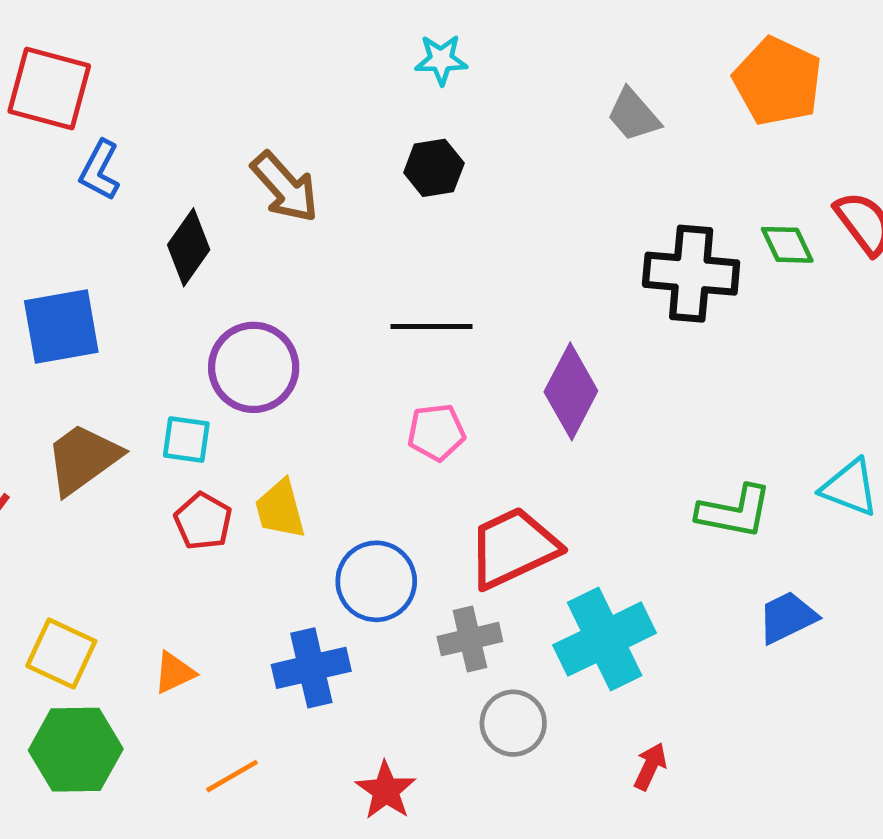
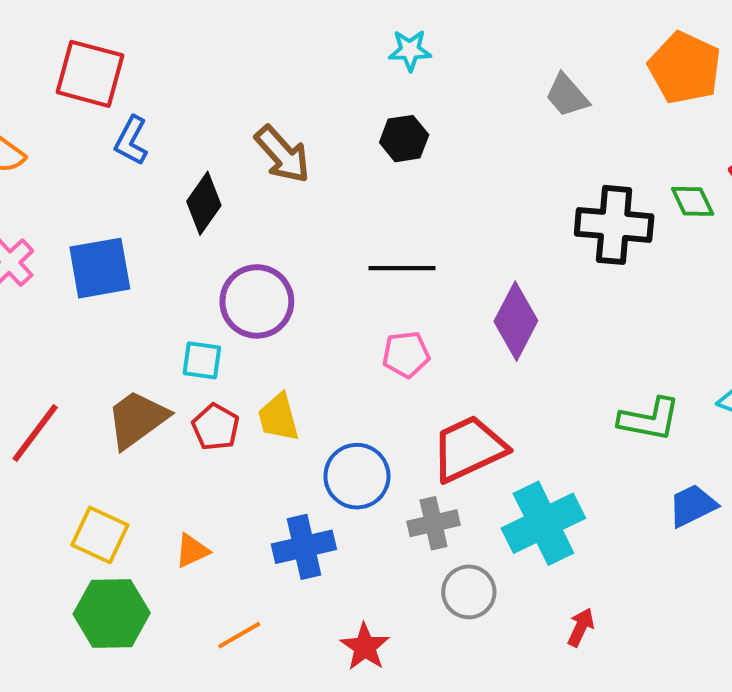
brown trapezoid: (83, 459) -> (137, 419), moved

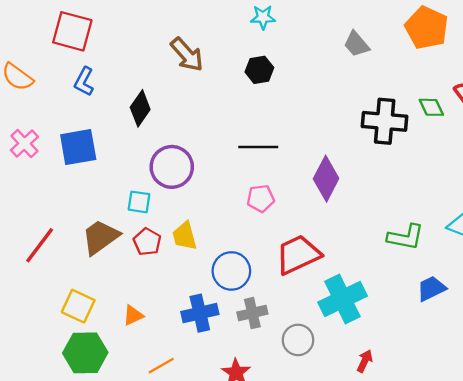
blue L-shape: (131, 141) -> (84, 82), moved
brown arrow: (282, 154) -> (187, 55), moved
gray cross: (433, 523) -> (252, 313), moved

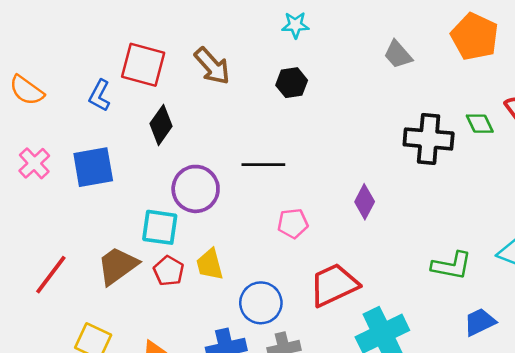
red square: (72, 31) -> (143, 65), moved
black line: (258, 147) -> (263, 165), moved
purple diamond: (326, 179) -> (365, 202), size x0.7
cyan square: (139, 202) -> (160, 227), size x1.4

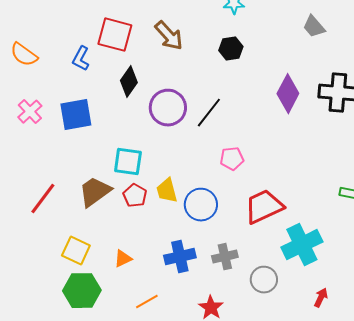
black line: (263, 165) -> (209, 113), turned -52
purple circle: (196, 189) -> (168, 108), moved
purple diamond: (365, 202) -> (288, 94), moved, size x1.4
blue circle: (261, 303) -> (201, 205), moved

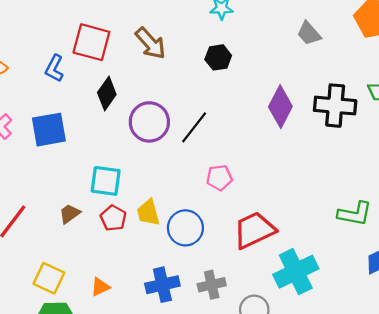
brown trapezoid: (95, 192) -> (70, 214), size x0.6

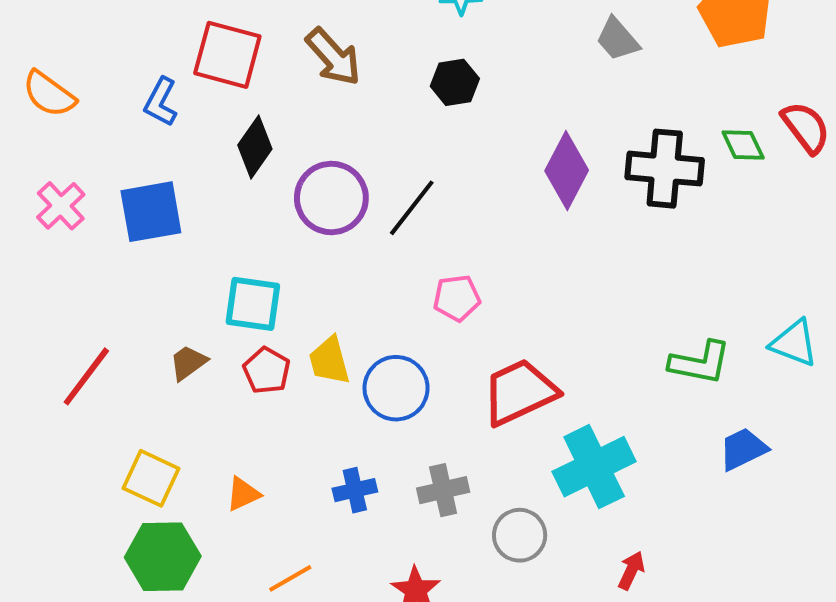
blue cross: (162, 285) -> (355, 490), size x0.7

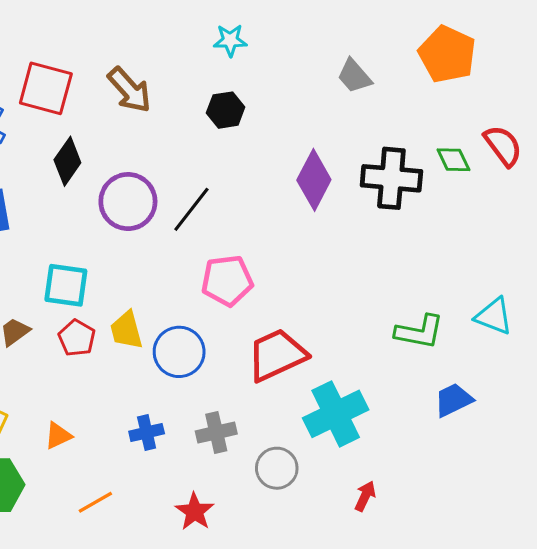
pink pentagon: (457, 298) -> (227, 281), size x1.4

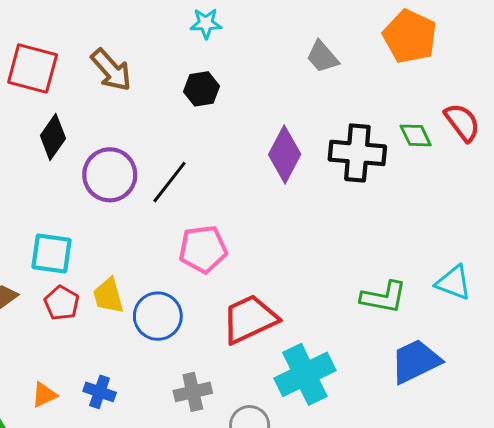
blue trapezoid: (453, 400) -> (416, 361), size x1.4
blue cross: (147, 433) -> (100, 392), moved, turned 32

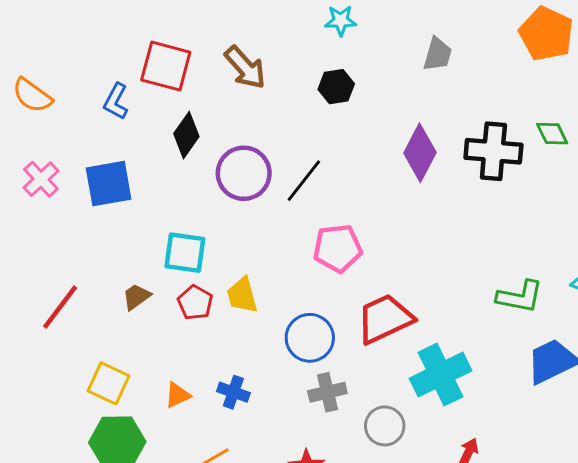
gray trapezoid: (322, 57) -> (438, 54), moved, turned -123
blue circle: (158, 316) -> (310, 338), moved

